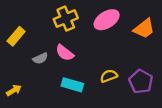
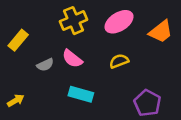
yellow semicircle: (109, 76) -> (119, 61), moved
purple pentagon: (141, 81) -> (147, 103), moved

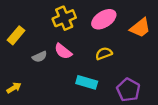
cyan rectangle: (81, 94) -> (87, 82), moved

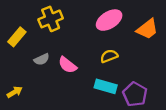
yellow cross: (64, 18) -> (51, 19), moved
pink semicircle: (63, 51) -> (67, 65), moved
cyan rectangle: (87, 82) -> (106, 86), moved

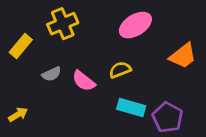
orange trapezoid: (147, 29) -> (183, 56), moved
yellow semicircle: (109, 56) -> (120, 70), moved

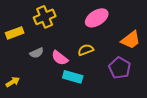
yellow rectangle: (21, 46) -> (15, 33), turned 30
cyan rectangle: (131, 108) -> (73, 77), moved
purple pentagon: (168, 117) -> (120, 68), moved

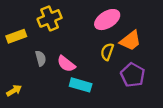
orange trapezoid: (131, 40) -> (130, 41), moved
yellow semicircle: (86, 50) -> (107, 52), moved, turned -49
gray semicircle: (37, 53) -> (41, 58), turned -80

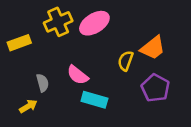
pink ellipse: (107, 20) -> (94, 23), moved
gray semicircle: (41, 58) -> (43, 83), moved
yellow arrow: (14, 90) -> (28, 106), moved

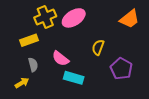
yellow rectangle: (19, 43) -> (29, 40), moved
orange trapezoid: (153, 48) -> (129, 19), moved

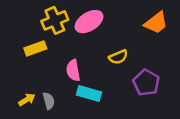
yellow semicircle: (98, 47) -> (118, 57), turned -133
pink semicircle: (60, 59) -> (73, 70), turned 42
gray semicircle: (33, 65) -> (49, 101), moved

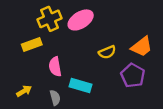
orange trapezoid: (156, 23) -> (142, 47), moved
pink semicircle: (73, 70) -> (55, 67), moved
gray semicircle: (49, 101) -> (55, 98), moved

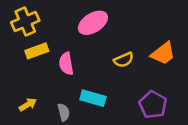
yellow cross: (50, 19) -> (25, 22), moved
pink semicircle: (55, 67) -> (66, 64), moved
purple pentagon: (133, 75) -> (153, 105), moved

